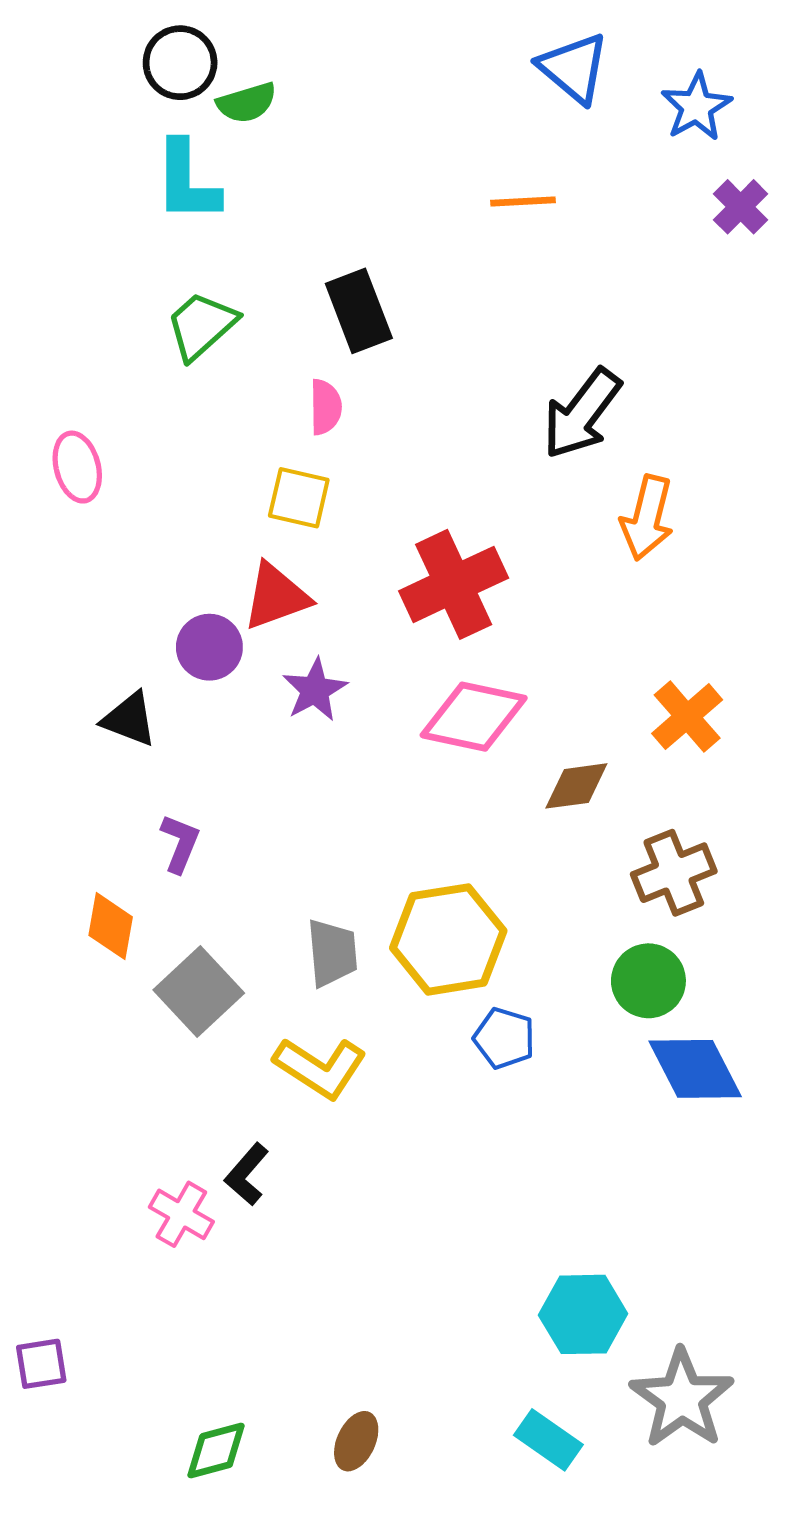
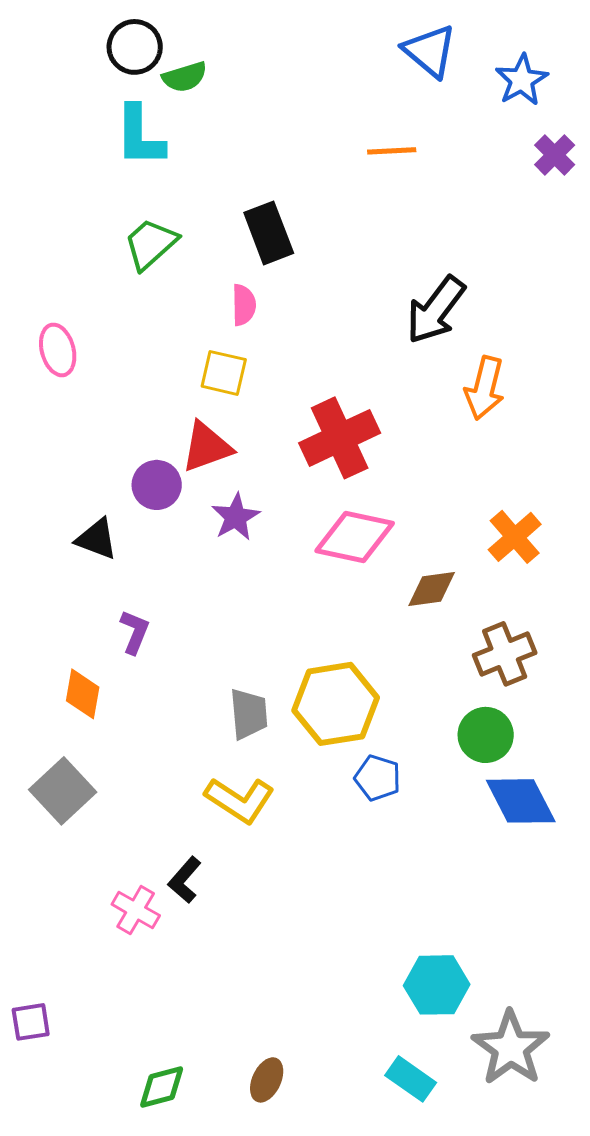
gray square: (199, 991) -> (63, 791), moved

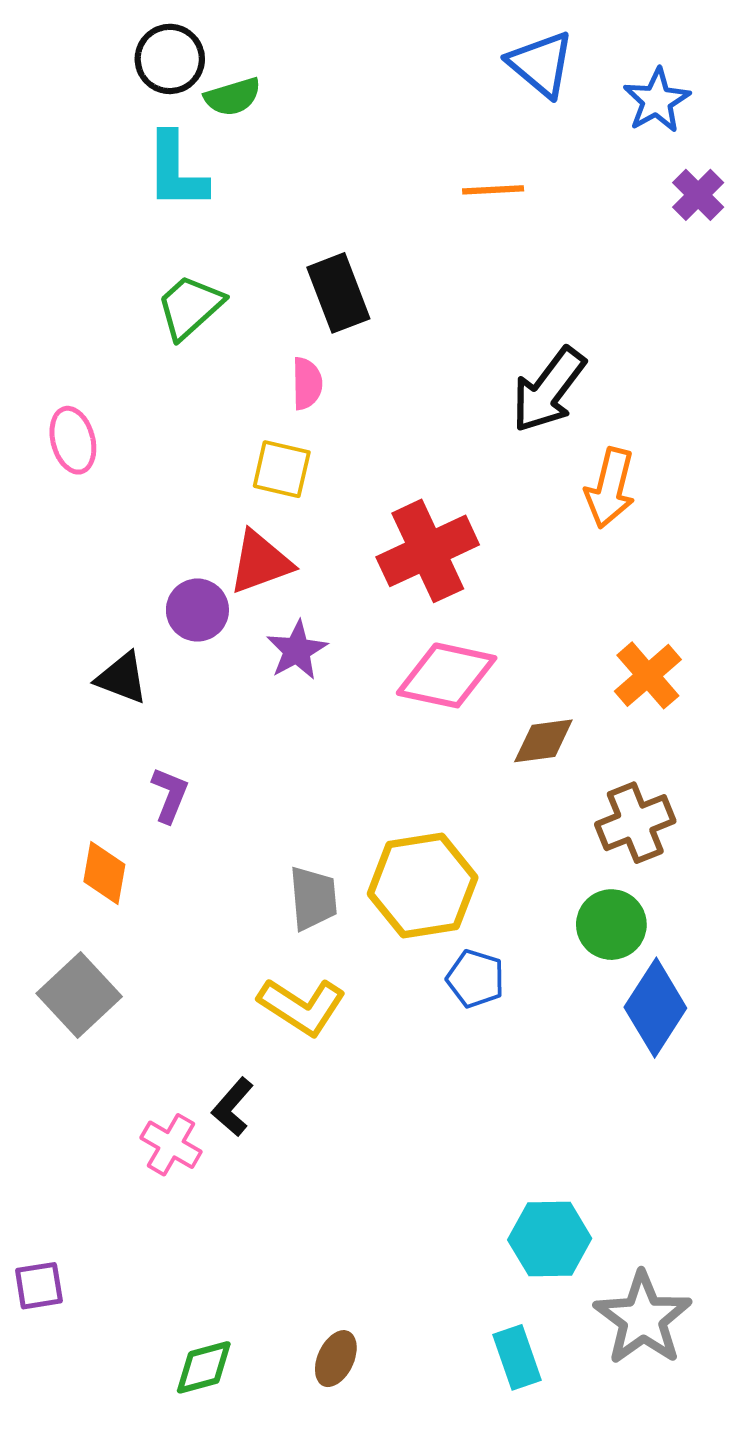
blue diamond: (521, 801) -> (655, 1008), turned 60
cyan rectangle: (411, 1079) -> (517, 1357), turned 36

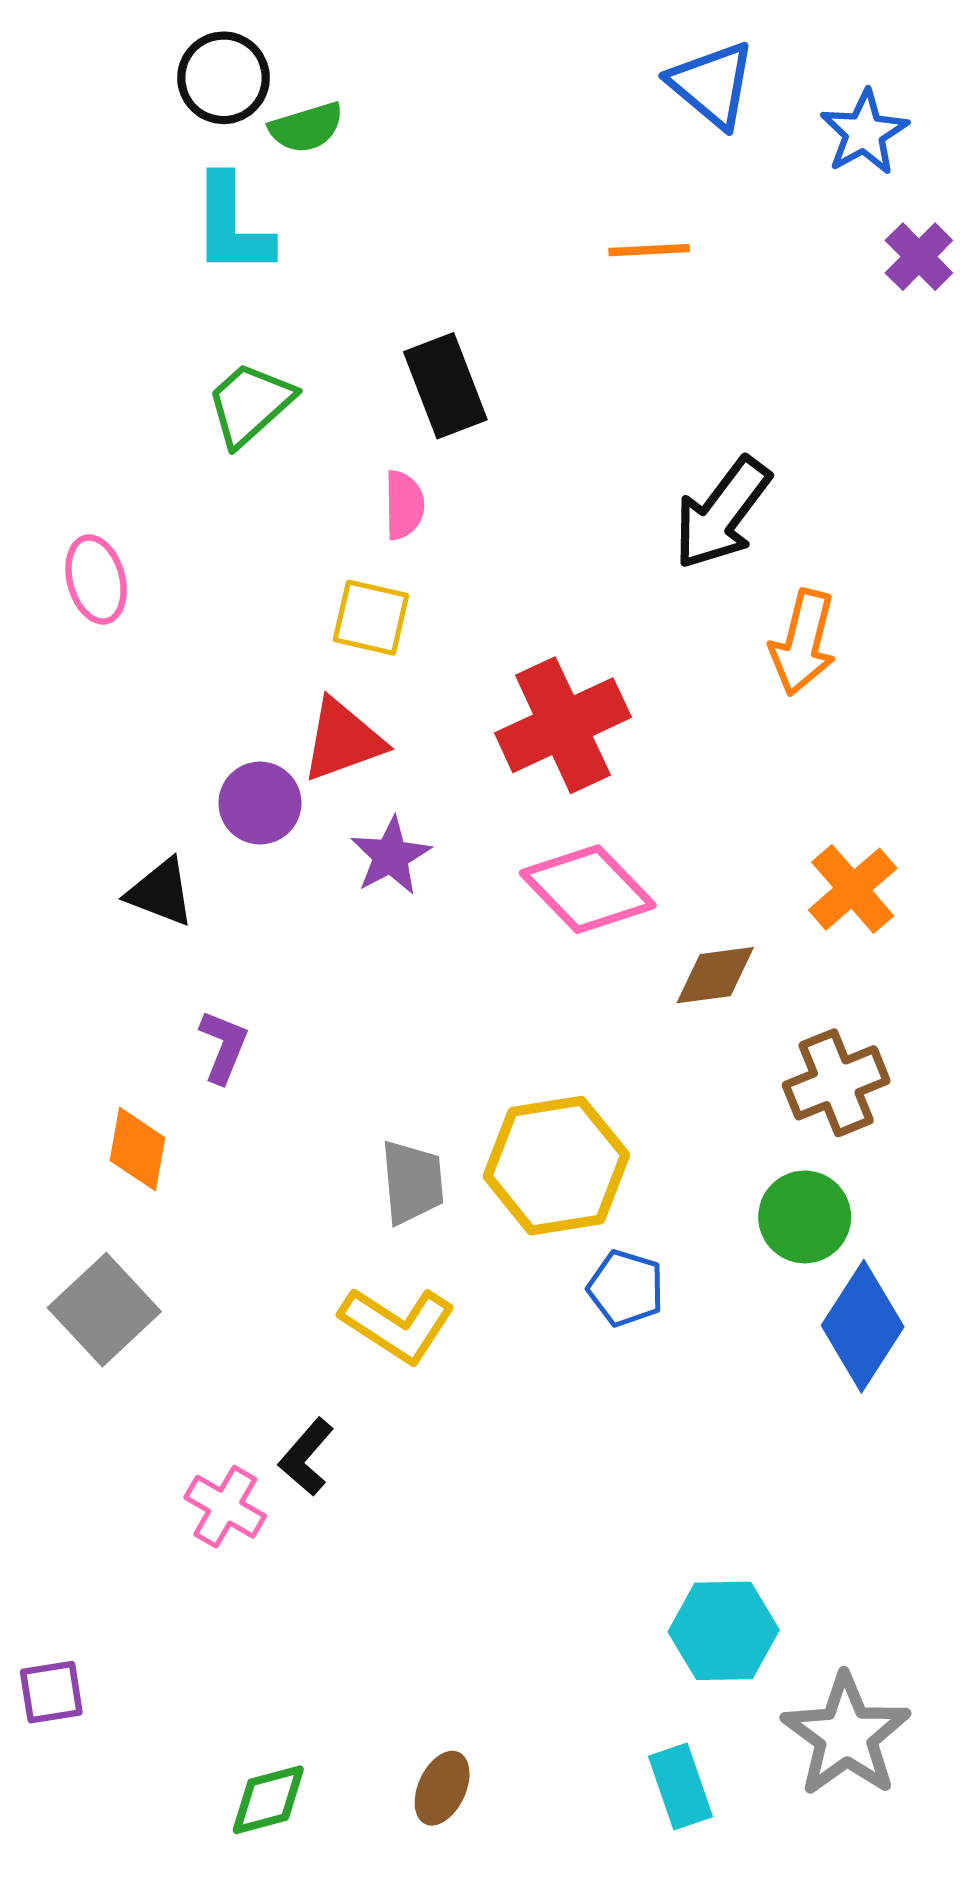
pink diamond: (447, 675) -> (588, 889), turned 34

